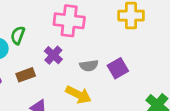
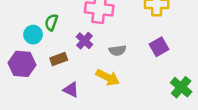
purple square: (118, 68) -> (159, 47), moved

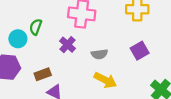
brown rectangle: (59, 59) -> (43, 74), moved
yellow arrow: (108, 77) -> (105, 80), moved

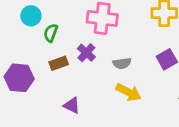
cyan circle: (18, 39) -> (31, 16), moved
brown rectangle: (43, 74) -> (59, 63), moved

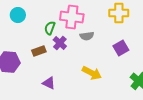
green semicircle: (51, 33) -> (50, 28), moved
gray semicircle: (122, 63) -> (87, 36), moved

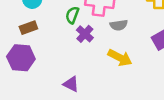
brown rectangle: (39, 51) -> (28, 28), moved
yellow arrow: (92, 73) -> (120, 58), moved

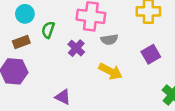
green semicircle: (72, 15) -> (48, 30), moved

